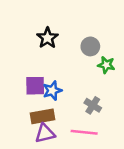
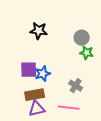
black star: (47, 38) -> (39, 31), turned -30
gray circle: (90, 46) -> (82, 38), moved

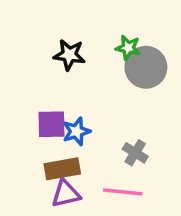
gray circle: (82, 38) -> (146, 67), size x1.5
green star: (87, 53) -> (128, 48), moved

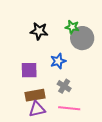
blue star: (76, 131) -> (58, 61), moved
gray cross: (135, 153) -> (64, 86), moved

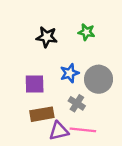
gray circle: (82, 38) -> (99, 79), moved
purple triangle: (37, 109) -> (59, 131), moved

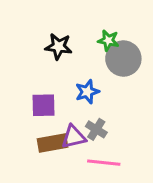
gray circle: (99, 79) -> (123, 59), moved
purple triangle: (59, 131) -> (74, 137), moved

